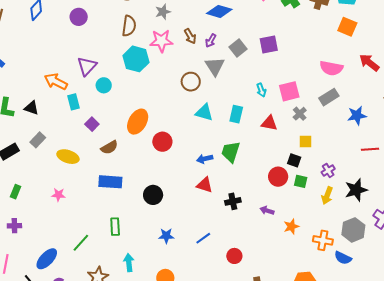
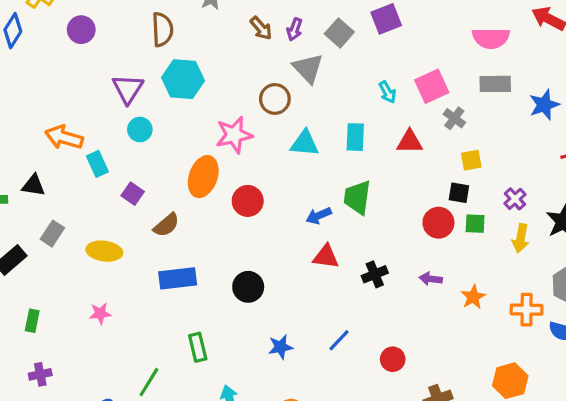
pink star: (161, 41) -> (234, 135), moved
purple triangle: (87, 66) -> (128, 89), moved
gray rectangle: (329, 97) -> (495, 84), turned 42

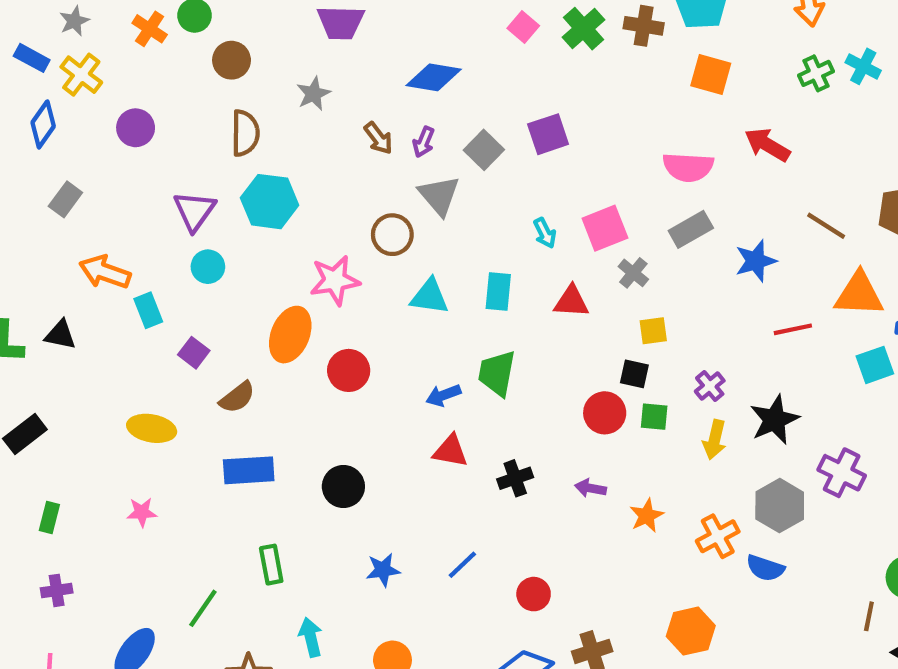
gray rectangle: (495, 84) -> (691, 229), turned -32
gray rectangle: (52, 234) -> (65, 199), moved
orange cross: (527, 310) -> (718, 536), turned -32

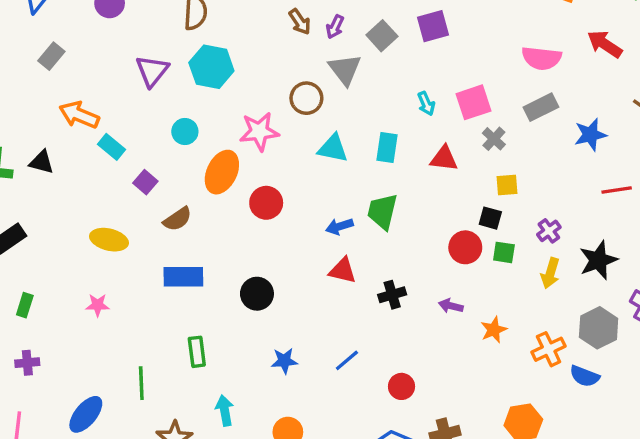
cyan circle: (208, 267) -> (185, 132), moved
cyan rectangle: (148, 310) -> (112, 147), turned -32
green line: (203, 608) -> (141, 383), turned -40

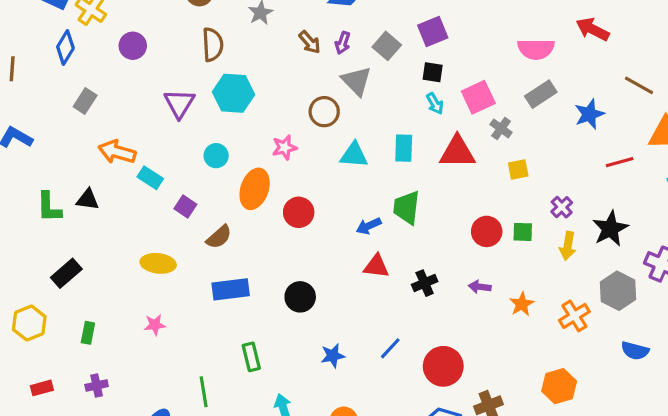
pink star: (259, 131) -> (284, 147), size x0.7
red triangle: (444, 158) -> (457, 152), size x1.4
black square: (490, 218) -> (433, 72), moved
blue semicircle: (585, 376) -> (635, 351), moved
red circle: (402, 386) -> (443, 366), size x1.6

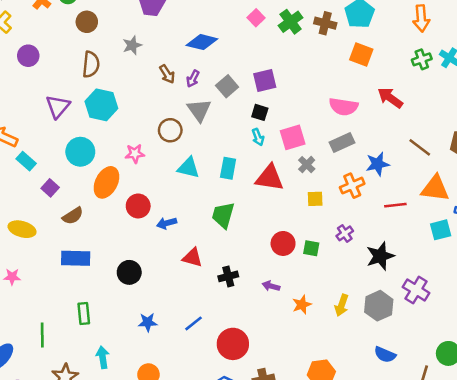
cyan circle: (216, 156) -> (80, 152), size x1.5
blue arrow: (369, 226) -> (167, 223), moved
yellow arrow: (568, 246) -> (342, 305), moved
orange cross: (574, 316) -> (352, 186), moved

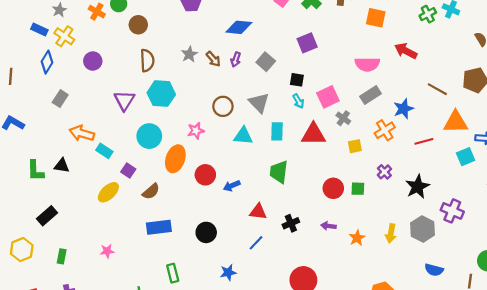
gray star: (132, 45) -> (189, 54), moved
purple square: (265, 81) -> (307, 43), moved
gray triangle: (199, 110) -> (259, 103), moved
yellow ellipse: (22, 229) -> (108, 192), moved, turned -50
blue line: (194, 323) -> (256, 243), moved

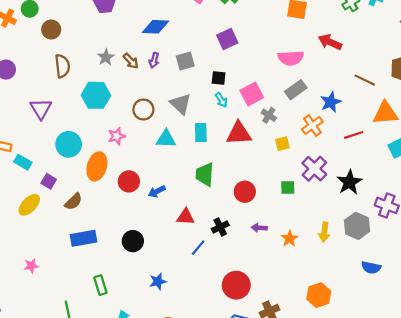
gray square: (266, 62) -> (185, 61), turned 36
cyan hexagon: (161, 94) -> (96, 95), moved
purple cross: (384, 172) -> (314, 169), size x1.6
red circle: (333, 188) -> (245, 192), moved
blue line: (256, 243) -> (198, 248), moved

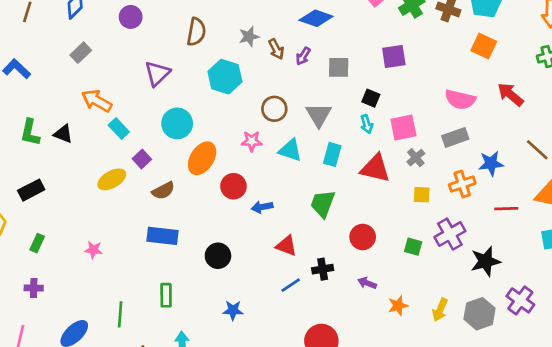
pink star: (117, 136) -> (252, 141), moved

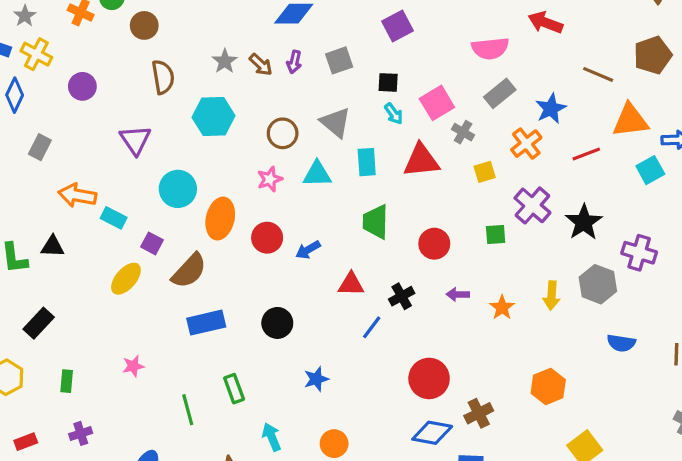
brown semicircle: (163, 191) -> (189, 271), size x1.4
green line: (120, 314) -> (188, 410), moved

